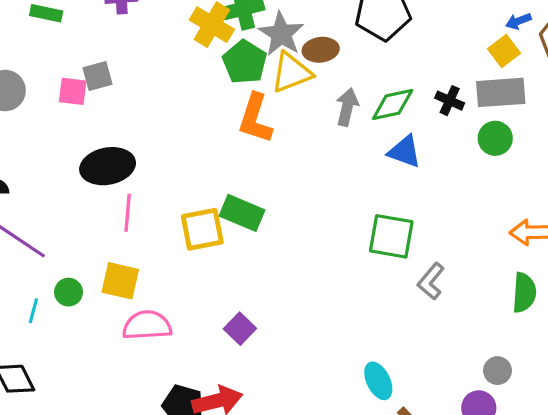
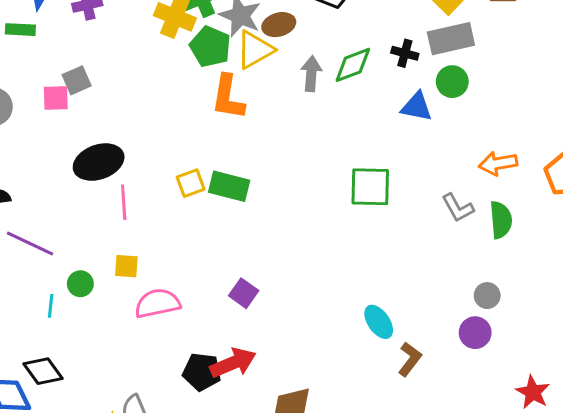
blue triangle: (405, 151) -> (417, 107), moved
yellow square: (202, 229) -> (191, 183), moved, size x0.7
yellow square: (120, 281) -> (126, 266), size x0.7
gray L-shape: (431, 281) -> (458, 208), moved, turned -60

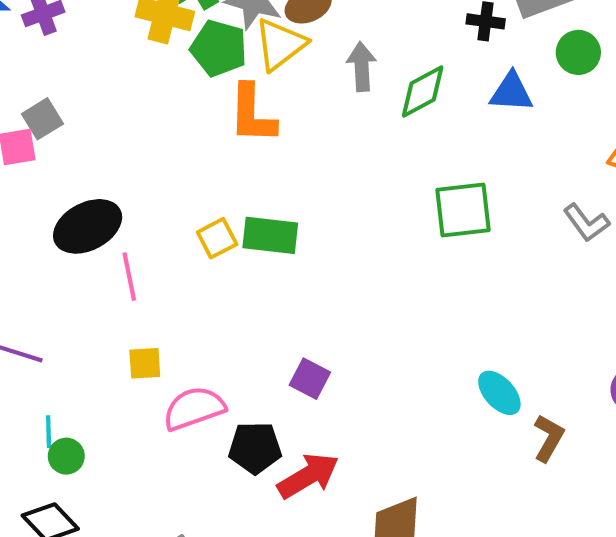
green diamond: (353, 65) -> (423, 92), moved
green circle: (452, 82) -> (578, 52), moved
green circle: (80, 284) -> (66, 456), moved
black pentagon: (202, 372) -> (255, 448), moved

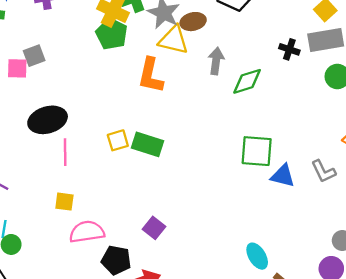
yellow triangle: (280, 44) -> (173, 40), turned 40
green pentagon: (219, 48) -> (112, 34), moved
blue triangle: (511, 92) -> (283, 176), moved

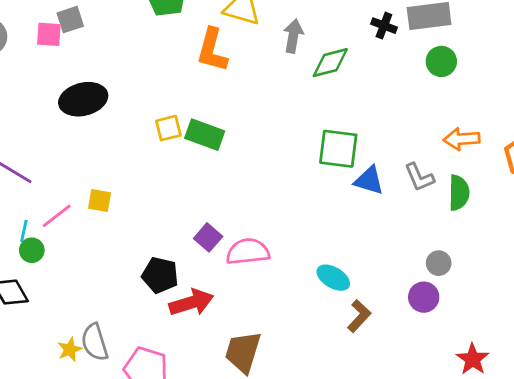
pink line: (65, 152) -> (57, 216), moved, turned 50
pink semicircle: (87, 232) -> (248, 252), moved
cyan ellipse: (257, 256) -> (333, 278), turned -30

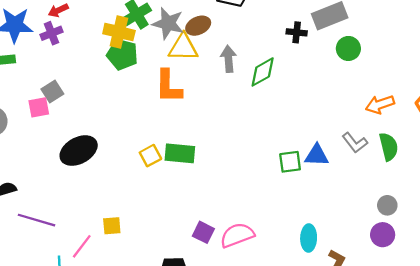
green square: (338, 149) -> (290, 162), moved, size x0.7
cyan ellipse: (333, 278) -> (309, 238), turned 75

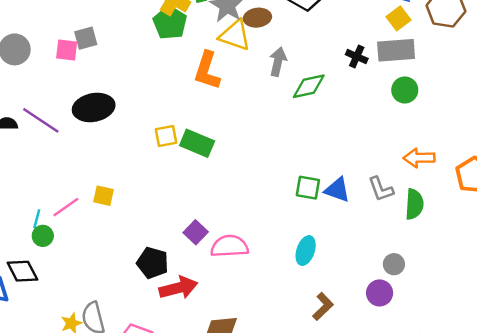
purple line: (36, 220) -> (41, 120), moved
cyan ellipse: (309, 238) -> (306, 251), moved

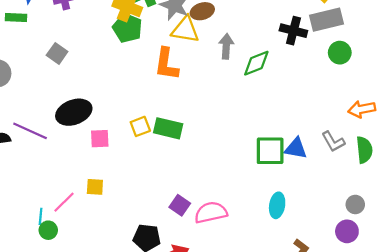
gray square: (86, 38) -> (57, 53), turned -30
pink square: (67, 50) -> (100, 139), moved
black cross: (357, 57) -> (293, 31), size x1.4
green square: (308, 188) -> (270, 151), size x1.4

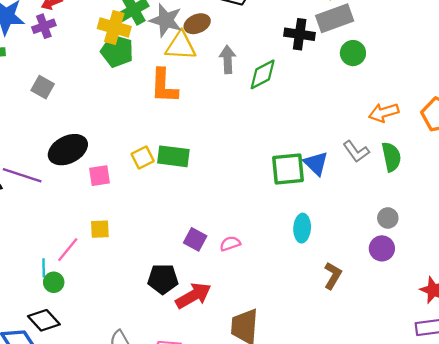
blue triangle: (296, 148) -> (316, 163), turned 40
pink semicircle: (211, 212) -> (230, 244), size x0.6

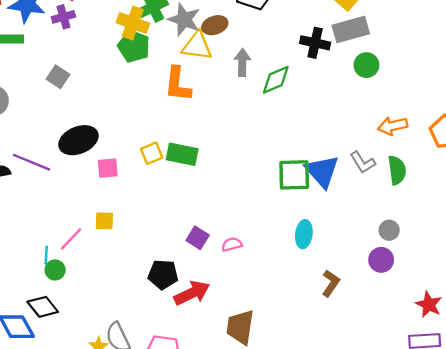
blue triangle: (316, 163) -> (322, 171), size x1.4

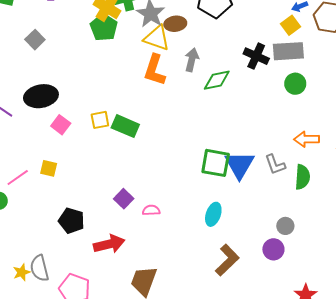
orange L-shape: (178, 84) -> (155, 70), moved
pink square: (108, 168) -> (61, 125), turned 30
black pentagon: (163, 274) -> (71, 221), moved
brown L-shape: (331, 283) -> (227, 260), size x1.4

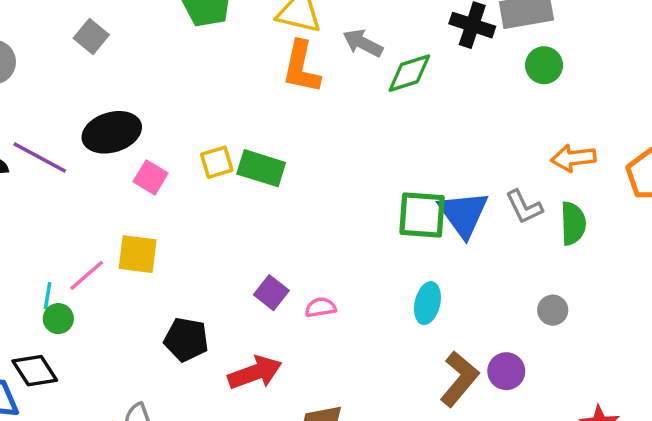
gray arrow: (192, 60) -> (363, 43), turned -70
yellow square: (49, 168) -> (138, 254), size x1.4
purple circle: (273, 249) -> (506, 371), moved

